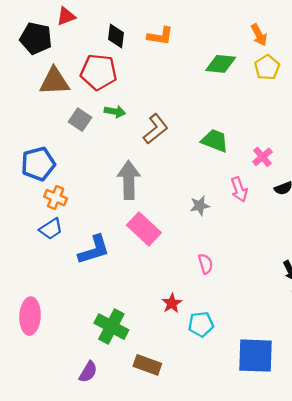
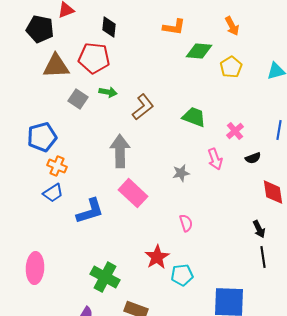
orange L-shape: (160, 36) -> (174, 27), moved
yellow pentagon: (267, 67) -> (231, 67), moved
red star: (172, 303) -> (157, 257), size x1.4

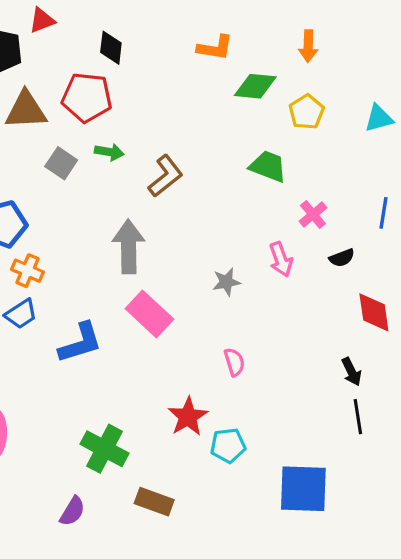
orange arrow: (232, 26) -> (308, 46), turned 30
green trapezoid: (194, 117) -> (268, 166), moved

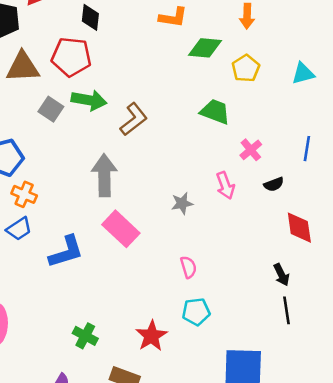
green arrow: (109, 152) -> (89, 100), size x1.5
red star: (188, 417) -> (151, 336), moved
cyan pentagon: (228, 445) -> (196, 312), moved
green cross: (104, 449) -> (85, 336), size x0.7

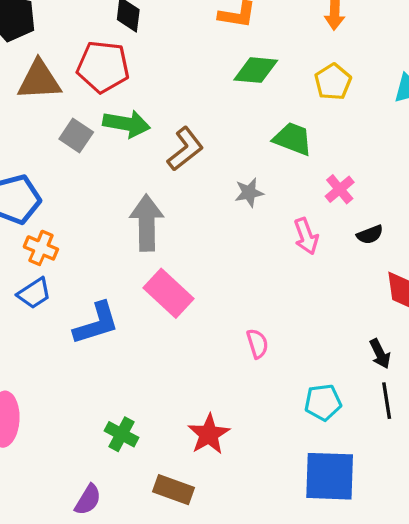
green diamond: (205, 48) -> (256, 70), moved
gray star: (182, 203) -> (249, 193), moved
cyan pentagon: (196, 312) -> (323, 402), moved

